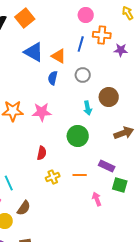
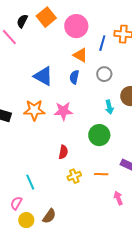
pink circle: (86, 15) -> (76, 26), moved, size x1.5
blue triangle: (34, 52) -> (43, 76), moved
brown semicircle: (24, 208) -> (49, 216), moved

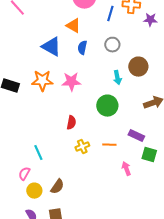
orange triangle: (80, 55) -> (73, 26), moved

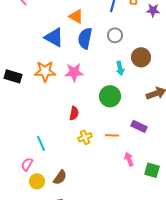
blue semicircle: (82, 48) -> (85, 38), size x1.5
green square: (149, 155) -> (152, 170), moved

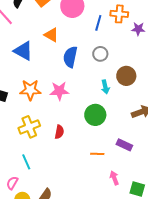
orange triangle: (76, 16) -> (51, 35), moved
blue triangle: (54, 37) -> (23, 51), moved
yellow cross: (85, 137) -> (29, 127), moved, size x1.5

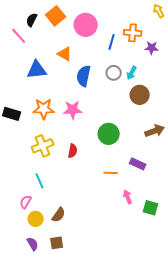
blue triangle: (23, 51) -> (37, 70), turned -35
cyan arrow: (105, 87) -> (132, 73), moved, turned 40

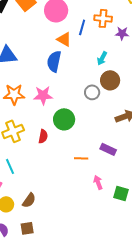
orange triangle: (65, 54) -> (64, 39), moved
gray circle: (114, 73) -> (92, 92), moved
green circle: (109, 134) -> (64, 119), moved

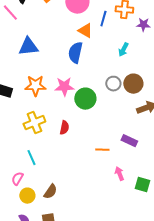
brown circle: (110, 80) -> (133, 84), moved
green circle: (64, 119) -> (85, 99), moved

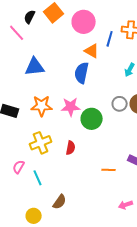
pink arrow: (119, 174) -> (126, 205), moved, turned -88
pink semicircle: (17, 179) -> (19, 167), moved
brown semicircle: (50, 192) -> (60, 202), moved

